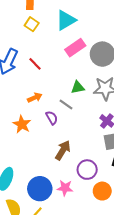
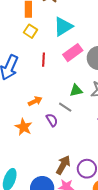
red line: (35, 64) -> (43, 60), moved, turned 48
brown arrow: (63, 150) -> (63, 165), moved

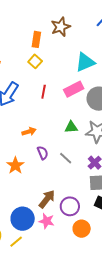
cyan triangle: (63, 27) -> (85, 62), moved
gray line: (65, 107) -> (66, 158), moved
orange star: (24, 127) -> (15, 165), moved

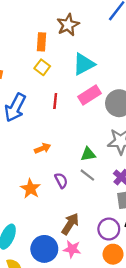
cyan triangle: (85, 62) -> (84, 64), moved
green triangle: (71, 127) -> (88, 154), moved
purple semicircle: (43, 153) -> (61, 180), moved
purple circle: (70, 206) -> (109, 229), moved

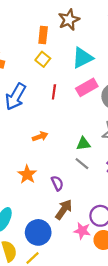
purple semicircle: (61, 180) -> (57, 183), moved
pink star: (72, 249) -> (82, 231), moved

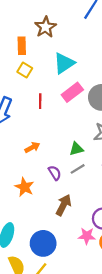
gray line: (82, 164) -> (78, 169), turned -64
purple semicircle: (57, 183) -> (55, 173), moved
brown arrow: (64, 209) -> (64, 205), moved

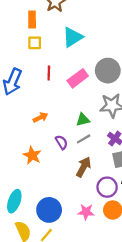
yellow square: (25, 70) -> (35, 43), turned -32
pink rectangle: (72, 92) -> (78, 78), moved
brown arrow: (64, 205) -> (84, 167), moved
pink star: (87, 236) -> (86, 212), moved

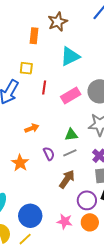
yellow square: (35, 43) -> (26, 68), moved

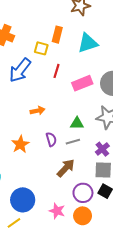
orange rectangle: (34, 36) -> (57, 35), moved

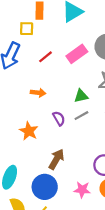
red line: (57, 71) -> (45, 57), moved, turned 48
orange arrow: (38, 111) -> (38, 93), turned 32
brown arrow: (66, 168) -> (56, 159), moved

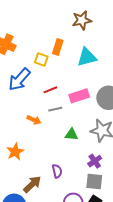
gray line: (81, 116) -> (55, 109), moved
purple semicircle: (59, 118) -> (57, 171), moved

